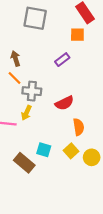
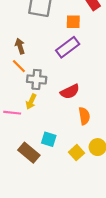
orange square: (77, 35) -> (73, 22), moved
purple rectangle: (62, 60) -> (68, 47), size x1.5
yellow square: (71, 151) -> (77, 153), moved

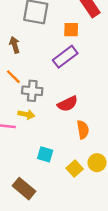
brown arrow: (20, 46) -> (15, 45), moved
yellow arrow: (31, 102) -> (26, 114), turned -104
brown rectangle: (29, 153) -> (24, 189), moved

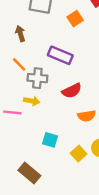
orange square: (71, 30) -> (75, 19), turned -35
purple rectangle: (65, 57) -> (60, 55), moved, turned 60
orange semicircle: (83, 130) -> (87, 116), turned 90

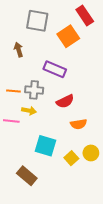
orange square: (75, 19) -> (68, 36), size x1.5
orange line: (19, 64) -> (13, 91), moved, turned -40
cyan square: (50, 140) -> (45, 146), size x1.5

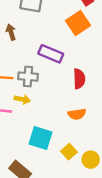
orange square: (68, 36) -> (78, 23), moved
red semicircle: (65, 101) -> (79, 79), moved, turned -66
yellow circle: (91, 153) -> (91, 160), moved

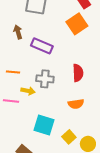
purple rectangle: (51, 54) -> (42, 46), moved
gray cross: (28, 77) -> (45, 79), moved

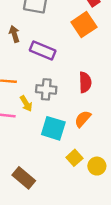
yellow arrow: (28, 91) -> (26, 104), turned 48
orange semicircle: (76, 104) -> (83, 119), turned 140
cyan square: (44, 125) -> (53, 128), moved

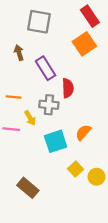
purple rectangle: (43, 50) -> (46, 68), turned 35
red semicircle: (85, 82) -> (68, 88), moved
cyan square: (53, 128) -> (56, 141), turned -35

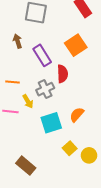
orange square: (84, 44) -> (76, 45), moved
gray cross: (49, 105) -> (45, 89), turned -30

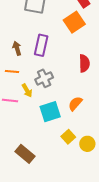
brown arrow: (18, 41) -> (17, 48), moved
orange square: (76, 45) -> (74, 22), moved
purple rectangle: (42, 55) -> (41, 45), turned 45
red semicircle: (62, 74) -> (84, 63), moved

